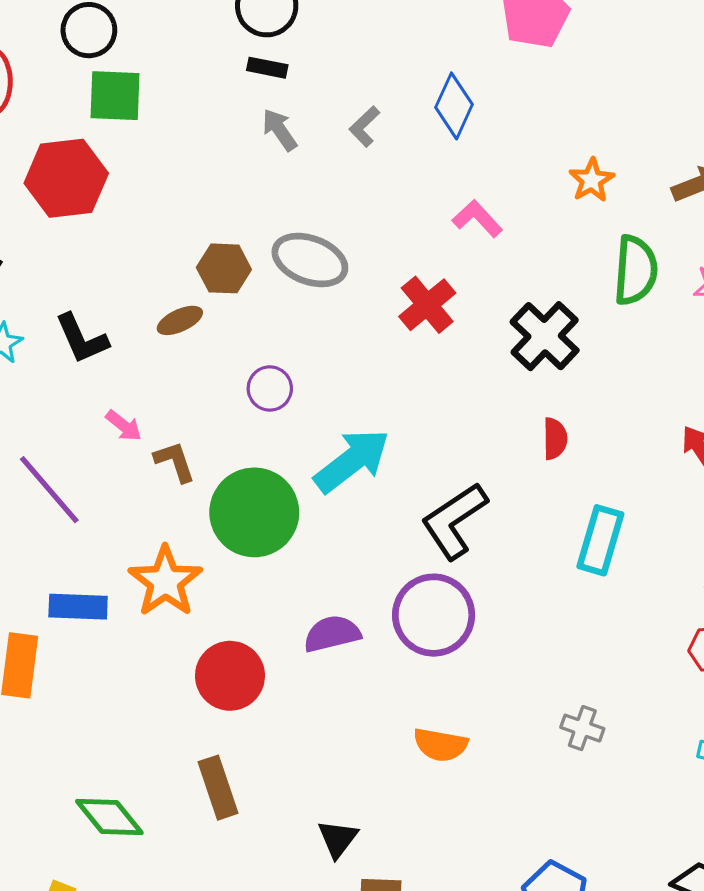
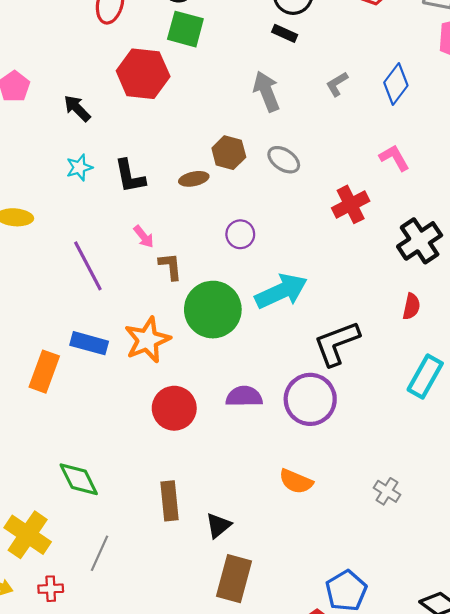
gray arrow: (280, 130) -> (267, 91), moved, size x1.4
gray ellipse: (310, 260) -> (284, 160), size x0.7
brown rectangle: (218, 788) -> (170, 501), moved

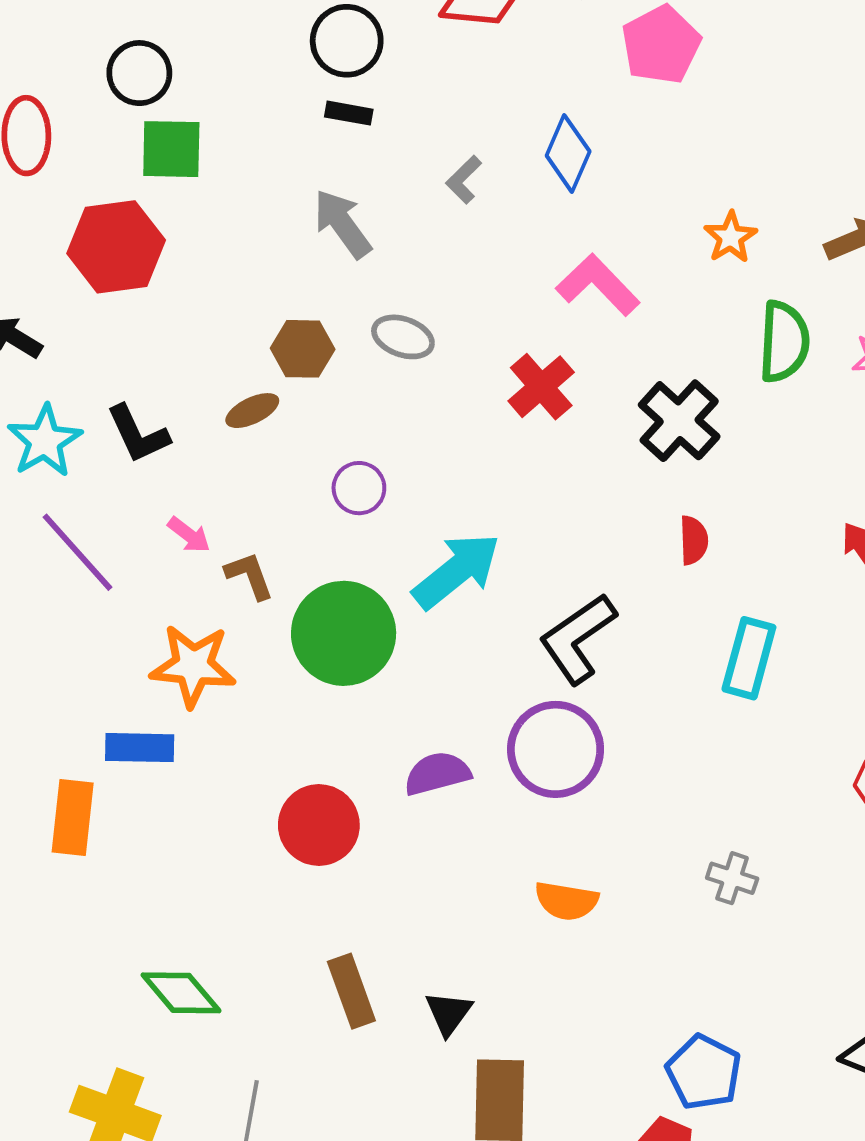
pink L-shape: (394, 158) -> (598, 285), size x1.4
cyan star: (79, 168) -> (45, 441), size x1.5
purple line: (88, 266) -> (78, 552), moved
orange star: (147, 340) -> (193, 666), moved, turned -30

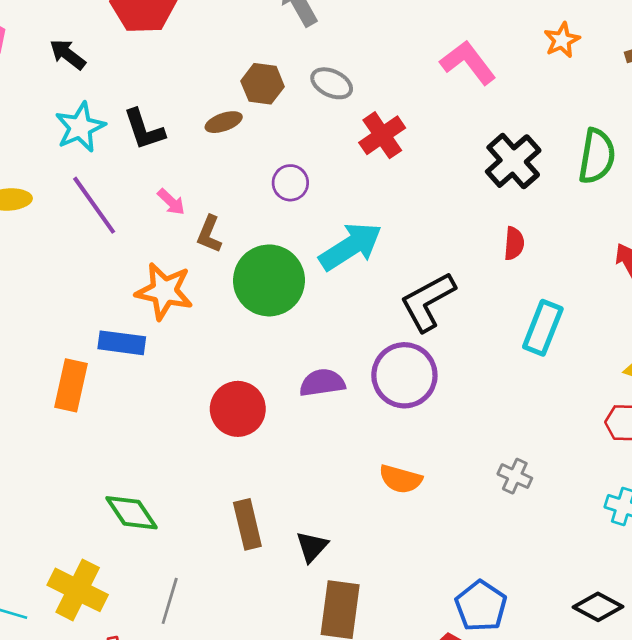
green semicircle: (784, 342) -> (597, 156), moved
red cross: (541, 387) -> (382, 135), moved
brown L-shape: (249, 576) -> (209, 234), turned -144

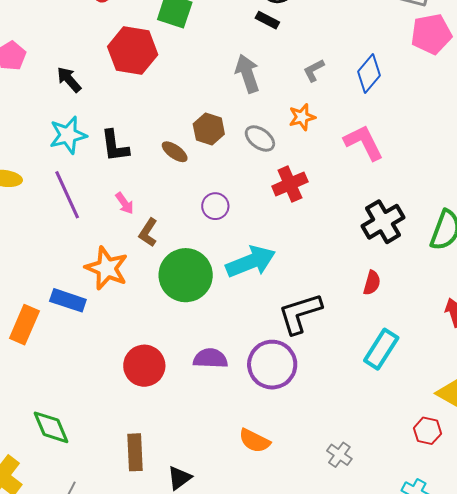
orange star: (562, 40) -> (302, 117), moved
brown ellipse: (224, 122) -> (175, 152), turned 44

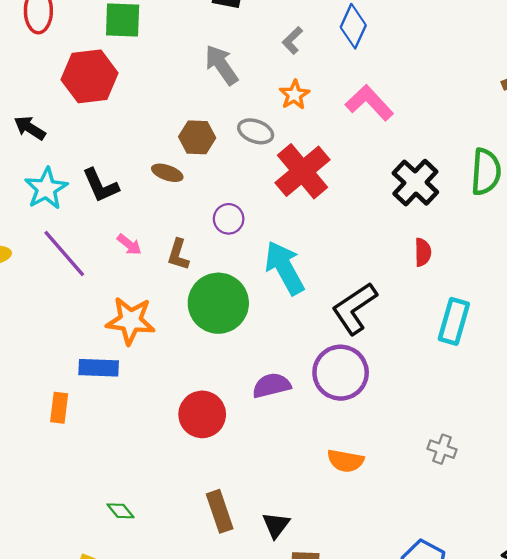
red cross: (290, 184) -> (303, 171), size x1.4
brown L-shape: (148, 233) -> (178, 255), moved
cyan arrow: (251, 262) -> (285, 268), turned -81
orange rectangle: (24, 325) -> (59, 408), size x0.7
green diamond: (51, 427) -> (121, 511), size x0.6

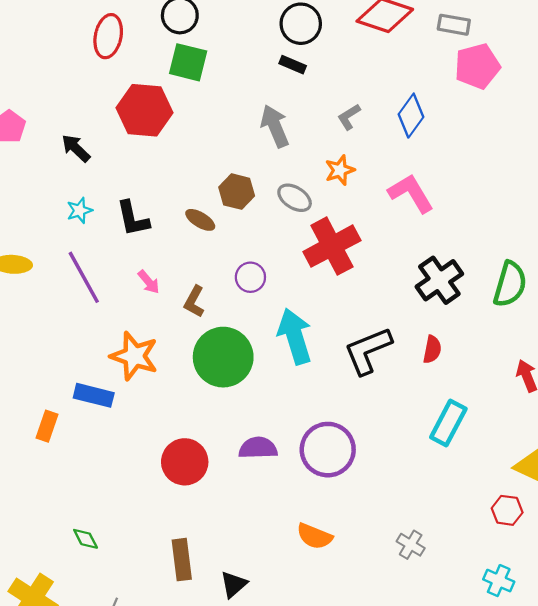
cyan star: (46, 189) -> (79, 210), size x0.6
black L-shape: (354, 308) -> (368, 351), moved

